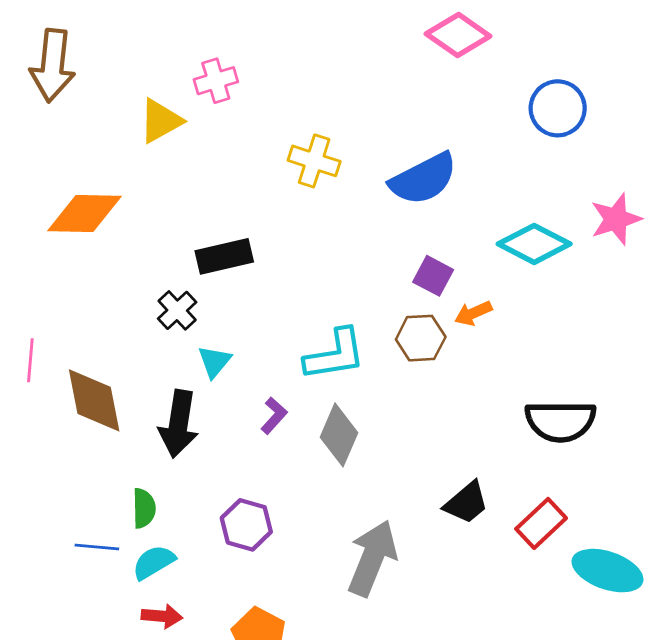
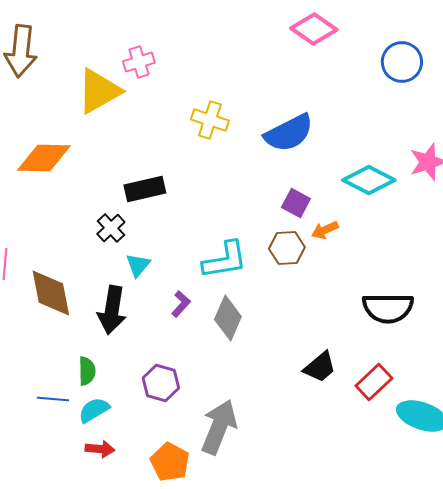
blue circle: (558, 108) -> (402, 62), moved
yellow triangle: (161, 121) -> (99, 91), size x1.4
gray arrow: (372, 558) -> (219, 427), moved

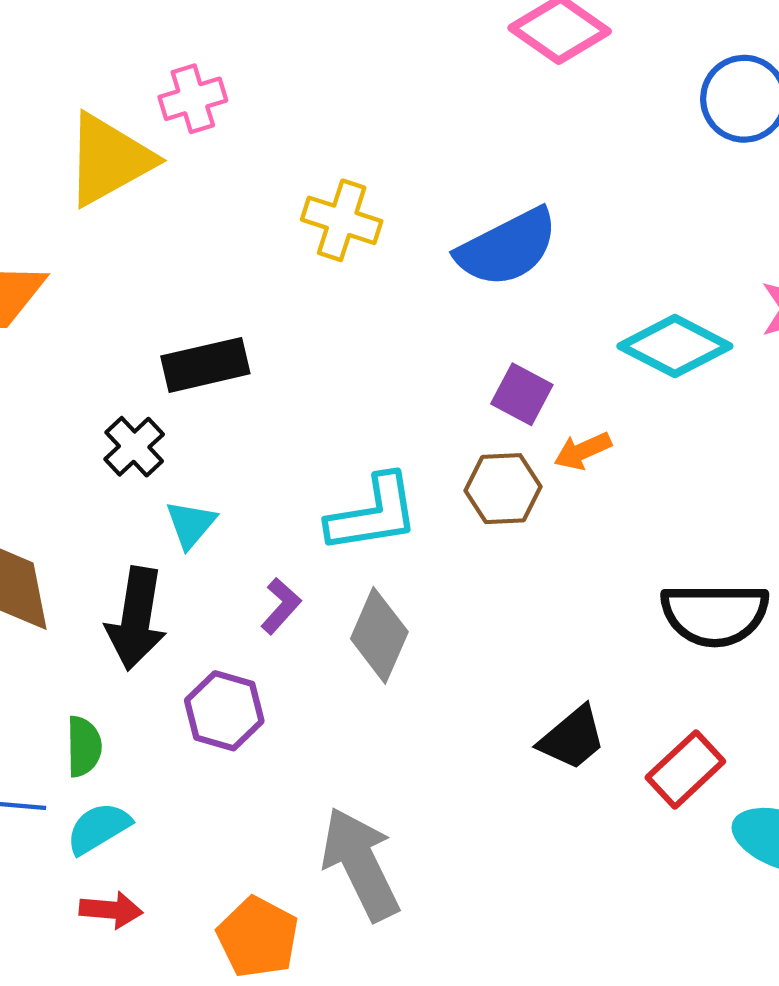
purple hexagon: (161, 383) -> (224, 711), moved
gray arrow: (219, 427) -> (360, 864), turned -48

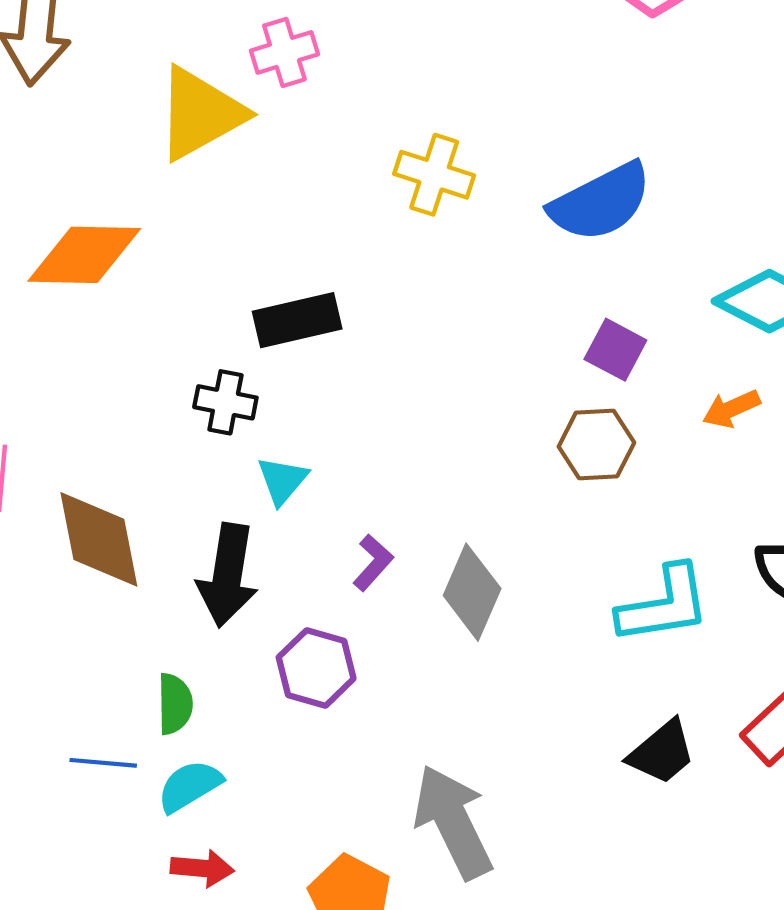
black cross: (134, 447) -> (225, 402), turned -36
orange arrow: (583, 451) -> (731, 409), moved
cyan L-shape: (373, 514) -> (664, 605), moved
black trapezoid: (572, 738) -> (662, 752), moved

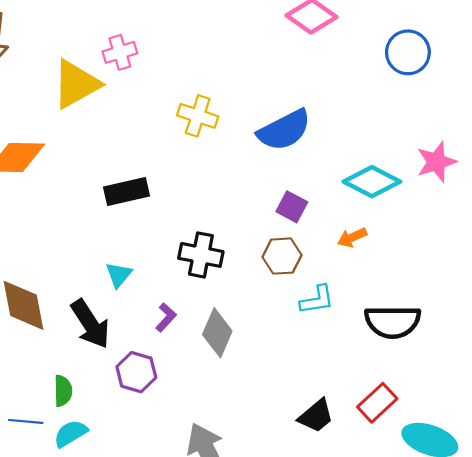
black cross: (225, 402) -> (201, 255), moved, size x1.4
black arrow: (228, 575) -> (90, 324), turned -42
cyan L-shape: (664, 605) -> (317, 300), moved, size x0.7

